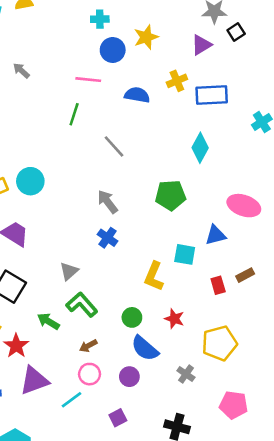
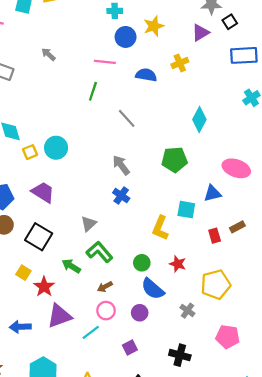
blue rectangle: (212, 95) -> (244, 55), moved

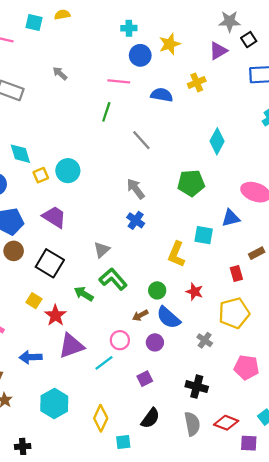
red rectangle: (215, 236) -> (236, 274), moved
brown arrow: (105, 287) -> (140, 315), moved

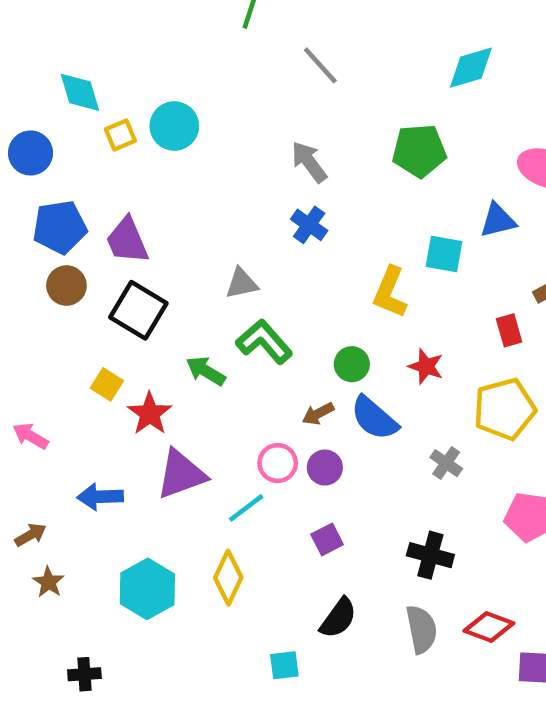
cyan diamond: (217, 141) -> (471, 68), turned 45
purple trapezoid: (54, 217) -> (127, 241), moved, turned -145
gray triangle: (102, 250) -> (242, 283), turned 30
purple circle: (155, 342) -> (325, 468), moved
yellow diamond: (101, 418) -> (228, 578), moved

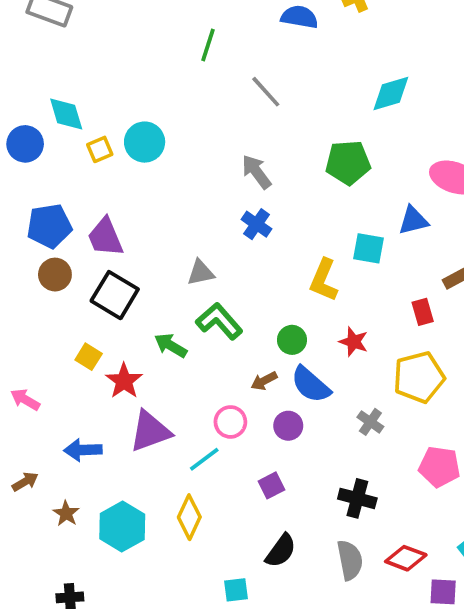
blue circle: (31, 153) -> (25, 144), moved
purple circle: (325, 468) -> (288, 426), moved
brown star: (48, 582) -> (66, 513), moved

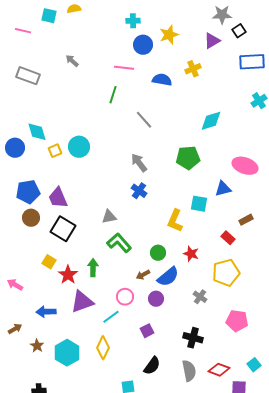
red rectangle: (423, 312) -> (228, 238), turned -32
green arrow: (171, 345) -> (93, 268), moved, turned 60
blue semicircle: (311, 385) -> (168, 277), turned -80

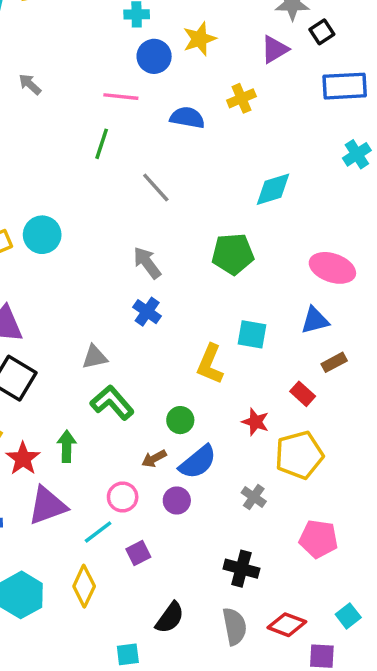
blue triangle: (223, 189) -> (315, 320), moved
red star: (191, 254) -> (255, 422), moved
purple square: (147, 331) -> (138, 553), moved

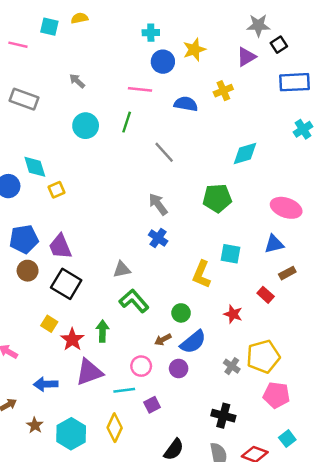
cyan circle: (42, 235) -> (86, 126), moved
yellow pentagon: (299, 455) -> (263, 356), moved
cyan line: (98, 532) -> (124, 390), turned 30
cyan square: (348, 616) -> (287, 439), moved

